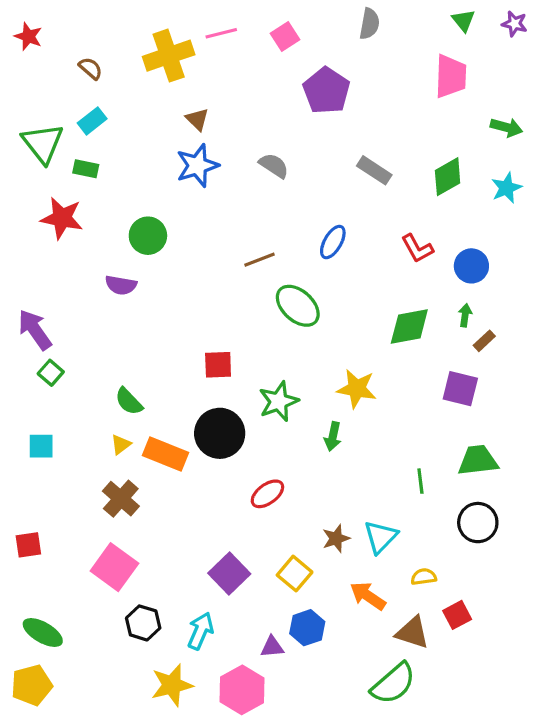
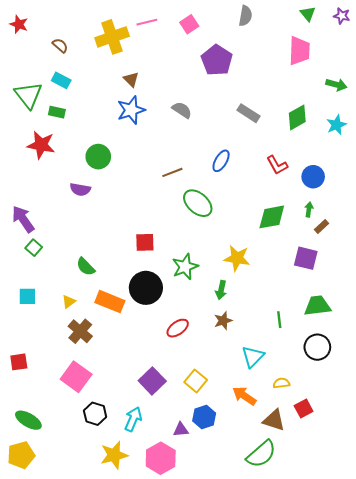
cyan rectangle: (92, 121) -> (61, 80), turned 66
yellow triangle: (121, 444) -> (69, 302), moved
brown star: (336, 538) -> (223, 321), moved

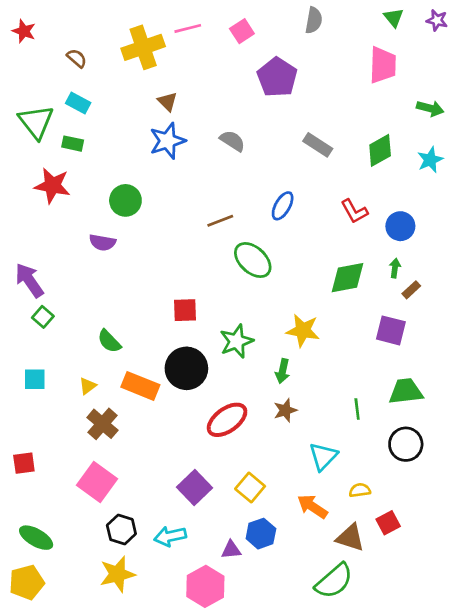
red ellipse: (178, 328) -> (227, 420), size x1.4
cyan arrow: (133, 419) -> (170, 536), turned -125
yellow star: (114, 455) -> (117, 574), moved

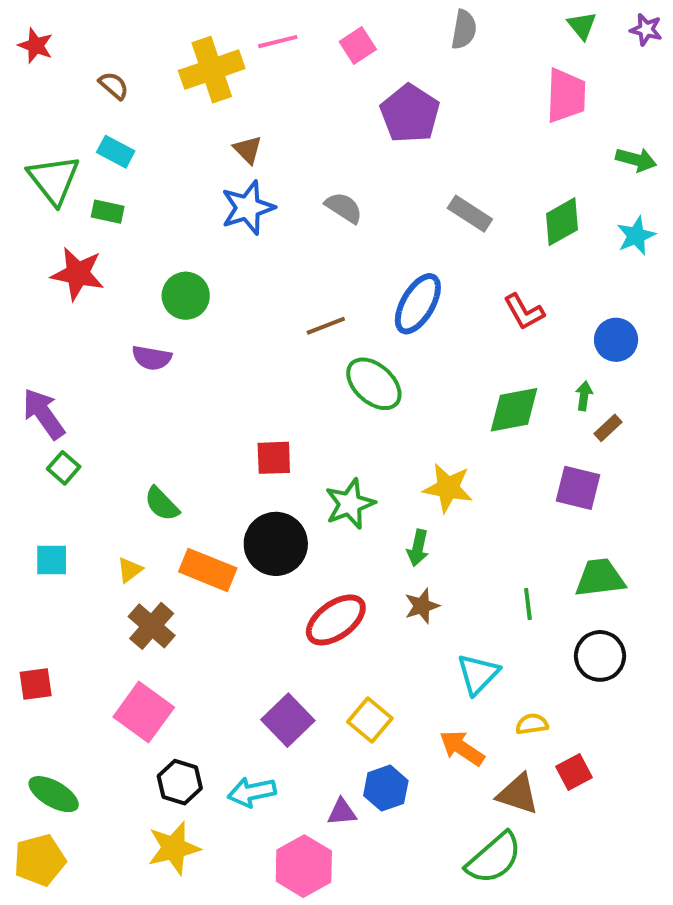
blue ellipse: (283, 206) -> (418, 304), size x1.4
blue circle: (400, 226) -> (616, 340), moved

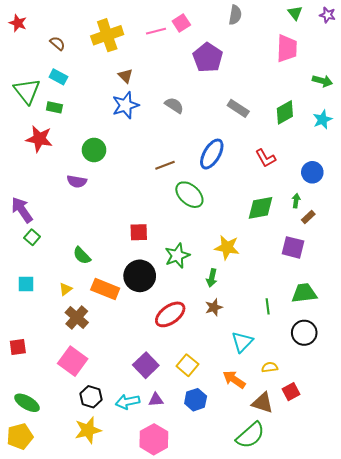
pink line: (278, 42) -> (156, 31), moved
purple triangle: (342, 812) -> (156, 400), moved

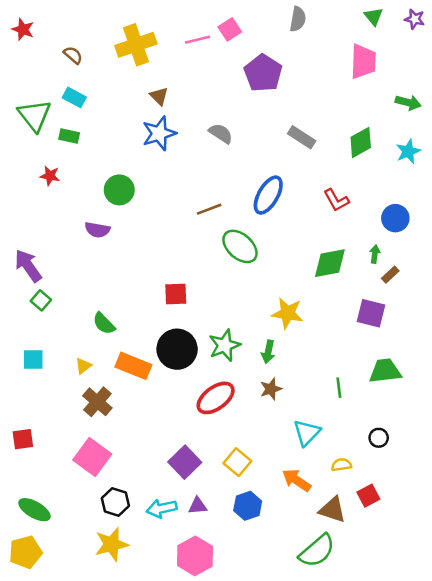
red star: (39, 139) -> (50, 176), size x0.6
green star: (177, 256) -> (225, 345), moved
black circle: (304, 333) -> (379, 438), moved, size x0.6

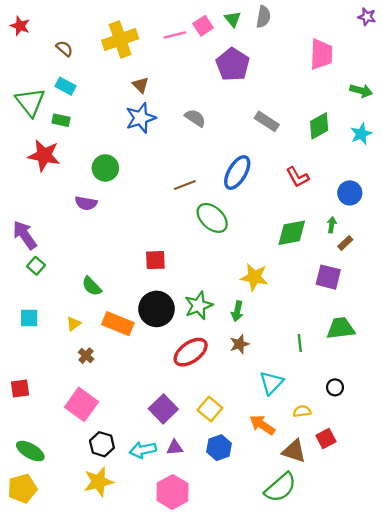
green triangle: (374, 17) -> (233, 19), moved
red star: (50, 176) -> (44, 155), size x1.8
brown cross: (97, 402) -> (86, 356), size x0.6

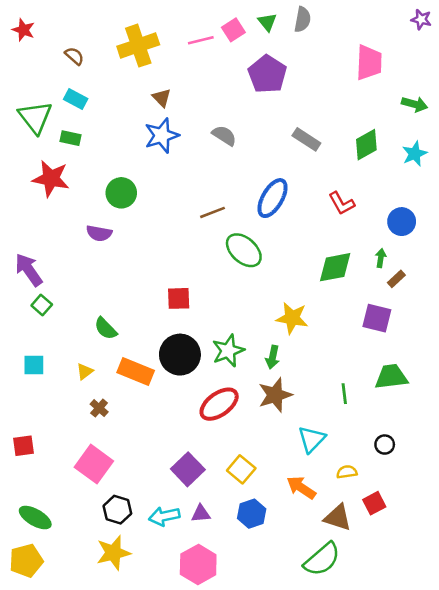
brown star: (240, 344) -> (275, 395), size x1.5

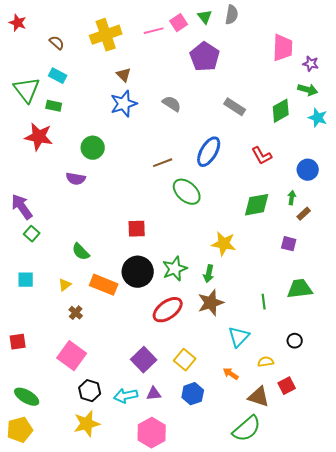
purple star: (421, 19) -> (311, 64), moved
green arrow: (415, 104) -> (308, 90), moved
cyan star: (415, 154) -> (318, 118), turned -30
purple square: (377, 318) -> (289, 244), size x0.7
orange arrow: (301, 488) -> (231, 374), size x0.7

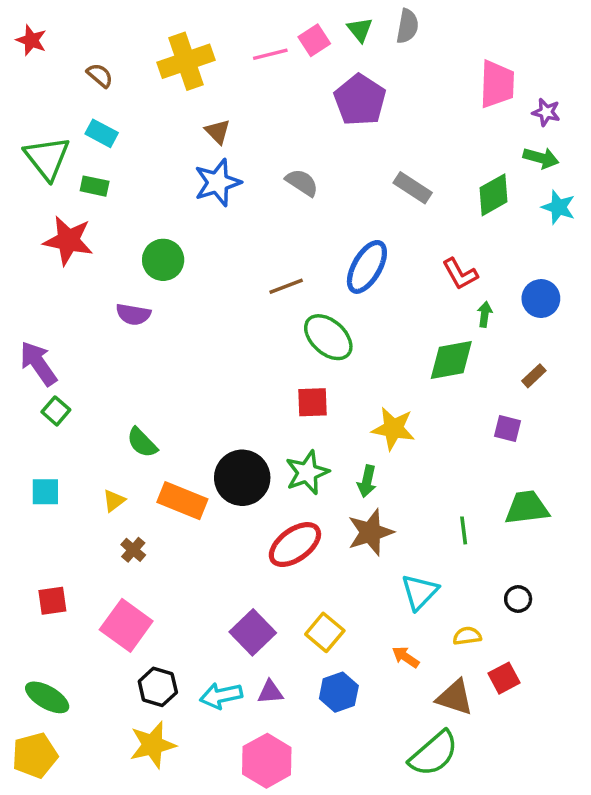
green arrow: (292, 198) -> (485, 314), moved
red square: (137, 229) -> (312, 402), moved
red square: (18, 342) -> (52, 601), moved

